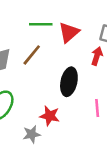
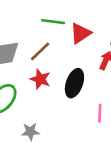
red star: (50, 116) -> (40, 79), moved

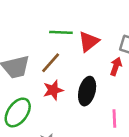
red star: (40, 79) -> (53, 90), turned -30

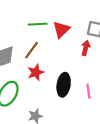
black ellipse: (87, 91) -> (64, 85), moved

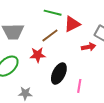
red arrow: (86, 48) -> (89, 47), turned 48
brown line: (31, 50) -> (50, 36), moved

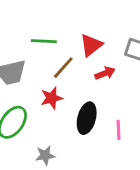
green line: (53, 13) -> (44, 41), moved
red arrow: (89, 47) -> (105, 73), moved

